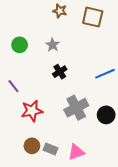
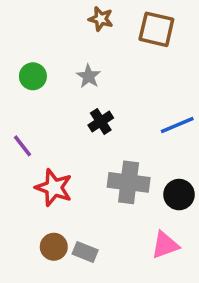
gray cross: (76, 108) -> (129, 182), turned 35
red star: (32, 111) -> (54, 188), turned 30
pink triangle: (76, 152) -> (165, 245), moved

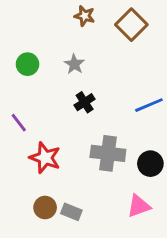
brown square: (156, 29) -> (131, 25), turned 32

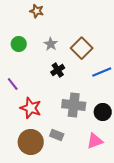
brown star: (85, 16) -> (37, 11), moved
brown square: (131, 25) -> (82, 48), moved
brown circle: (45, 207) -> (31, 142), size x1.6
gray rectangle: (71, 212) -> (57, 135), moved

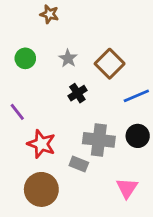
black circle: (103, 112) -> (138, 136), moved
gray rectangle: (57, 135) -> (79, 164), moved
pink triangle: (95, 141) -> (127, 188), turned -36

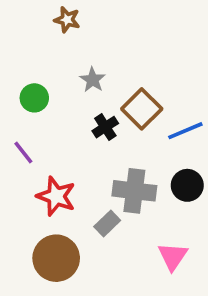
green circle: (25, 58) -> (34, 98), moved
brown square: (110, 64) -> (142, 109), moved
gray rectangle: (79, 164) -> (107, 224), turned -66

